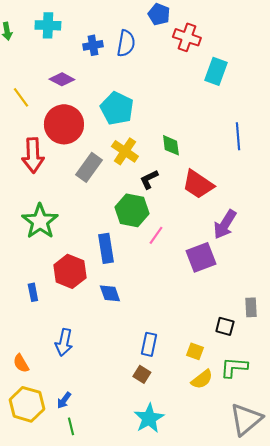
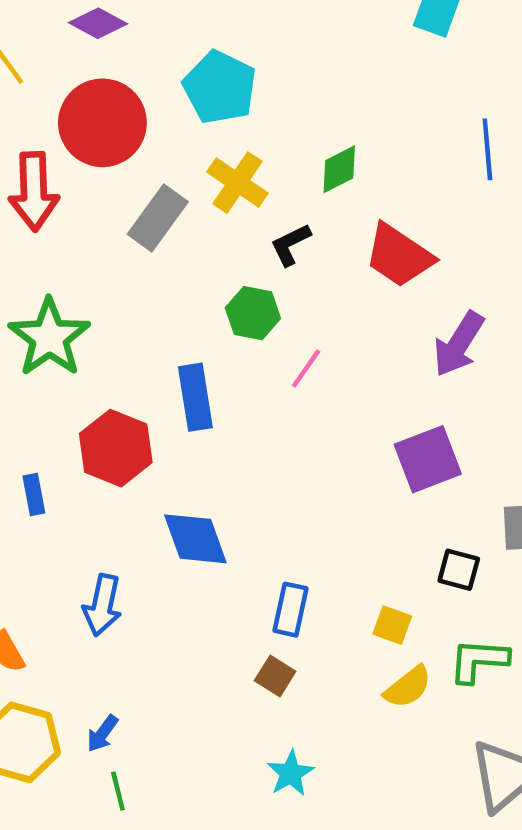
green diamond: (171, 145) -> (339, 169), turned 70
green hexagon: (132, 210) -> (253, 313), size x0.7
purple square: (201, 257) -> (428, 459), moved
blue diamond: (110, 293) -> (195, 539), moved, size x1.4
cyan star: (149, 418) -> (291, 773), size x0.7

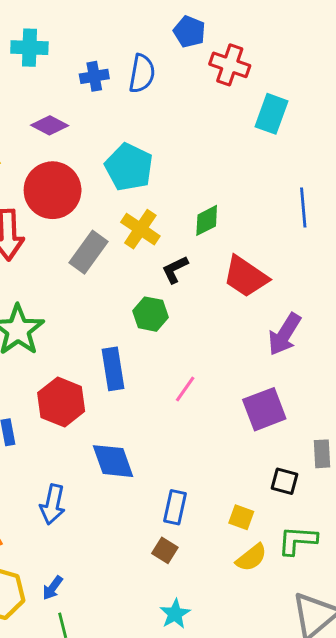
pink line: (306, 368) -> (185, 389), moved

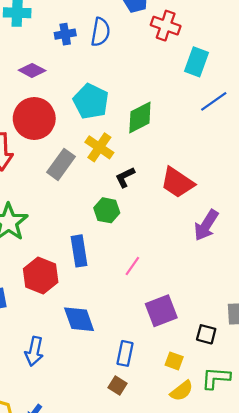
blue line: (303, 207) -> (214, 101), moved, turned 60
green diamond: (207, 220) -> (140, 117), moved, size x1.4
purple square: (264, 409) -> (161, 311), moved

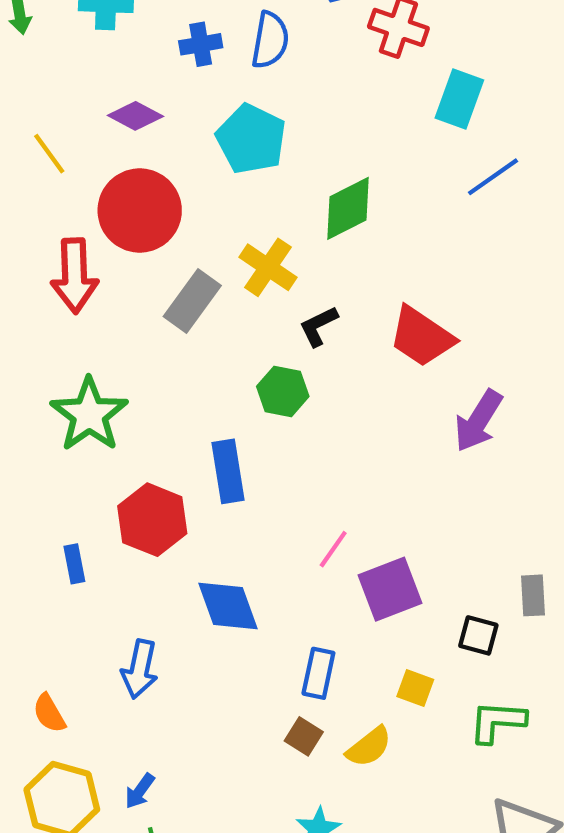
cyan pentagon: (91, 101) -> (251, 139), moved
pink line: (132, 266) -> (333, 549), moved
yellow semicircle: (182, 391) -> (369, 747), moved

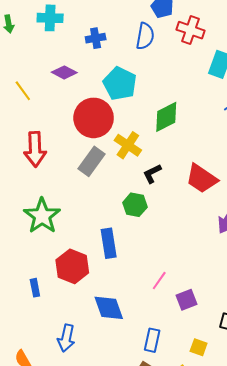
blue semicircle: (270, 40) -> (145, 36), moved
red circle: (140, 210) -> (94, 118), moved
purple square: (390, 589) -> (186, 300), size x0.7

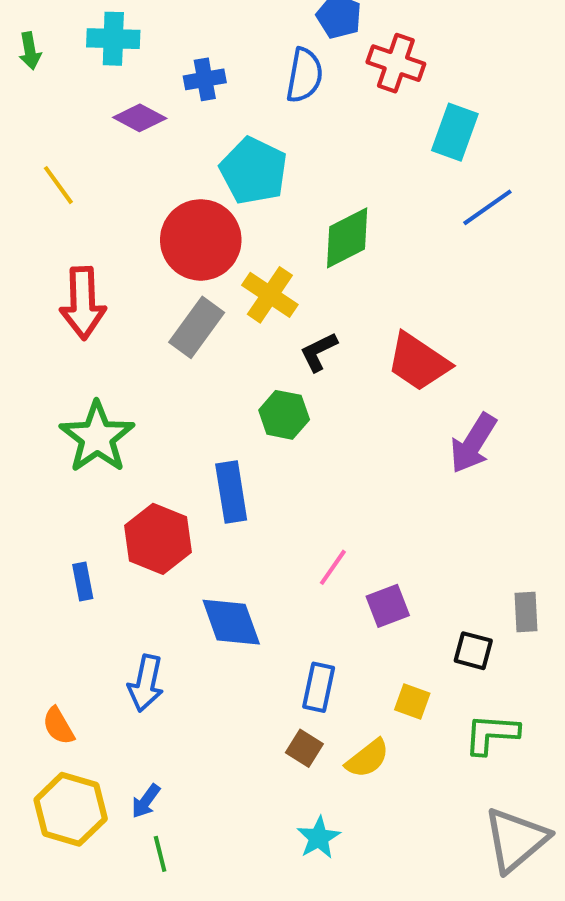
purple diamond: (64, 72) -> (140, 118), moved

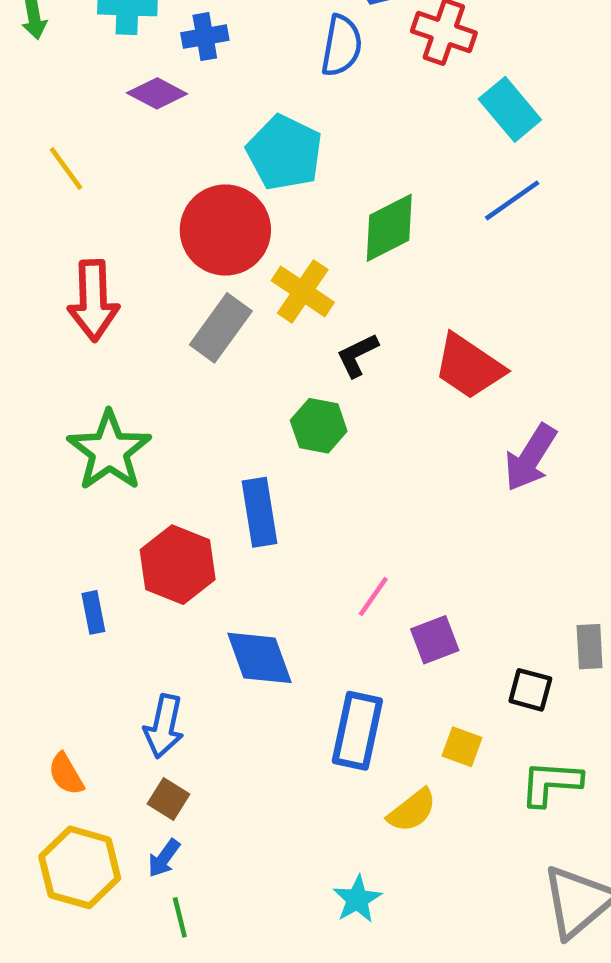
blue cross: (205, 79) -> (205, 37), moved
cyan rectangle: (455, 132) -> (510, 109), turned -60
blue line: (487, 207) -> (512, 200), moved
blue rectangle: (319, 687) -> (357, 731), size x1.4
brown square: (304, 748) -> (168, 799), moved

